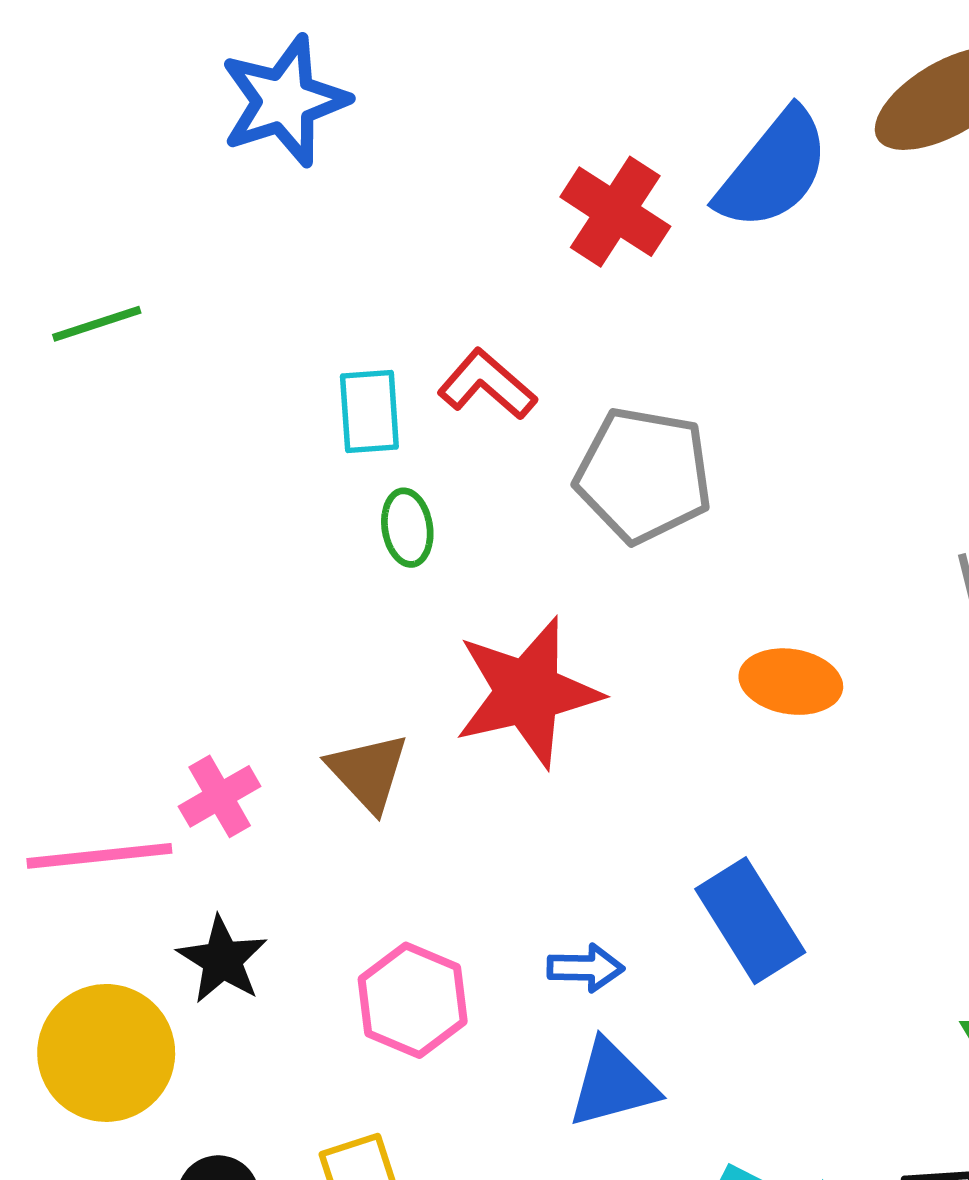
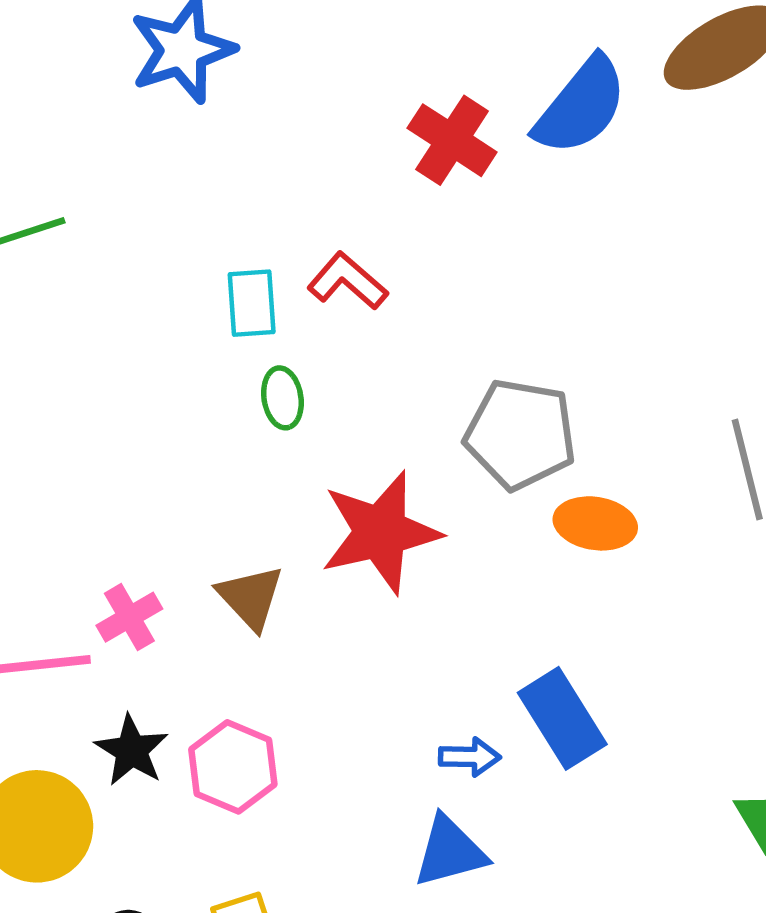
gray pentagon: (644, 475) -> (520, 434), moved
blue arrow: (586, 968) -> (470, 757), moved
pink hexagon: (413, 1000) -> (233, 767), moved

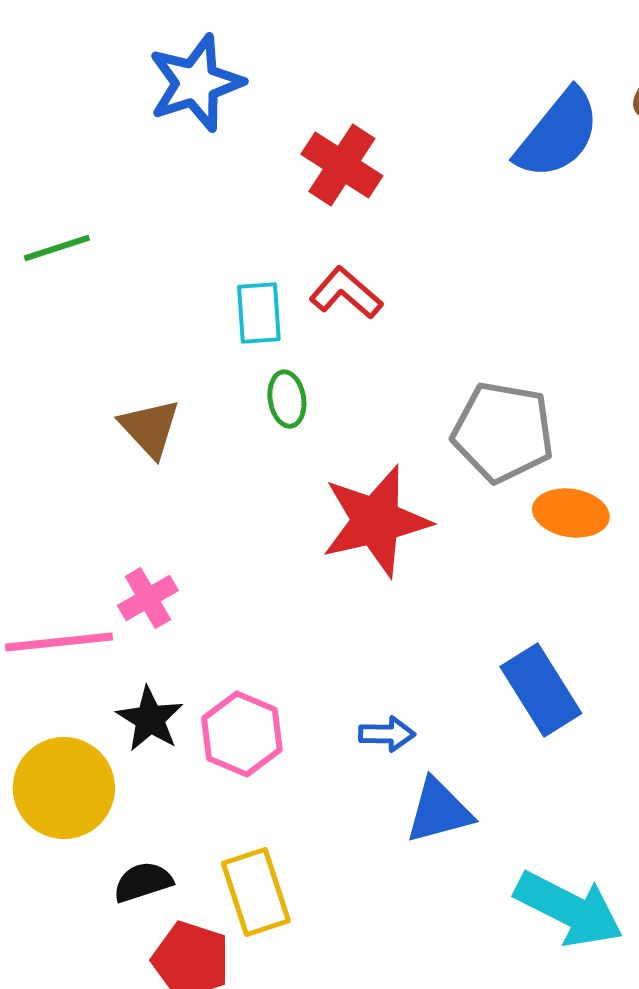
red cross: (452, 140) -> (342, 165), moved
brown triangle: (251, 597) -> (150, 428), moved
blue arrow: (470, 757) -> (387, 734), moved

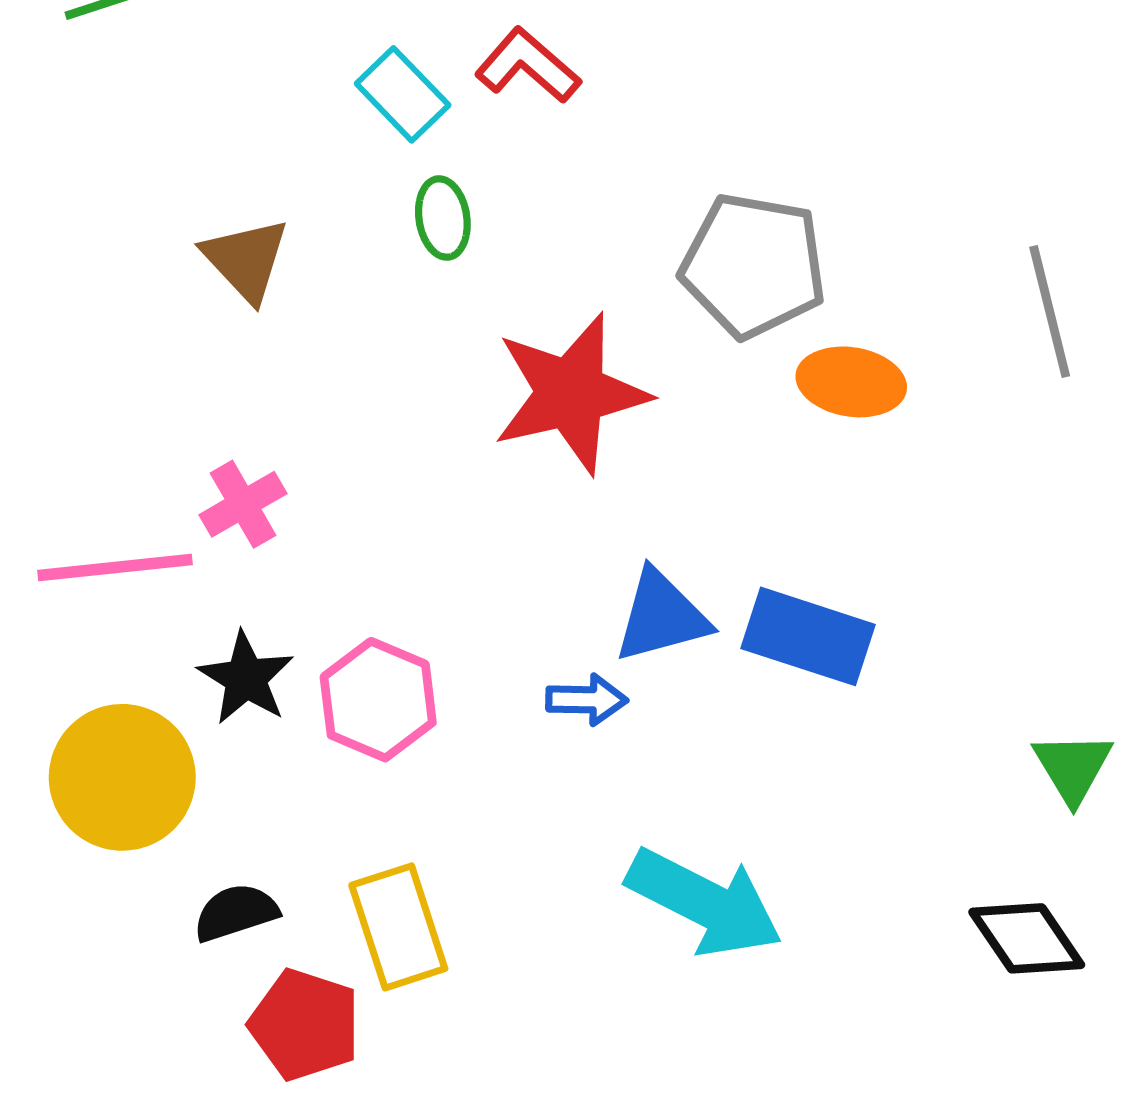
cyan rectangle: (259, 313) -> (403, 94), turned -40
blue rectangle: (541, 690) -> (808, 636), turned -40
blue triangle: (439, 811) -> (661, 616), moved
cyan arrow: (569, 909) -> (705, 902), moved

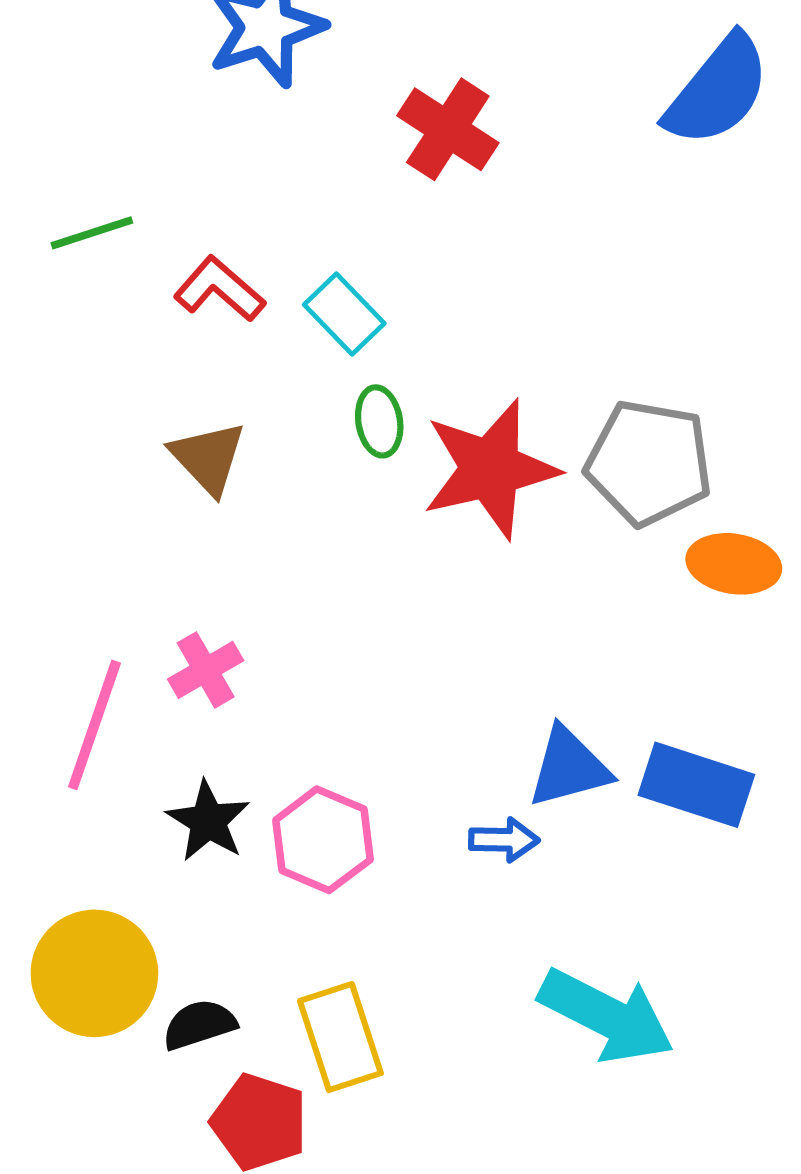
red L-shape: (528, 66) -> (219, 289), moved
red star: (571, 393) -> (490, 469), moved
pink line: (115, 567) -> (94, 725), turned -65
yellow circle: (122, 777) -> (94, 973), moved

